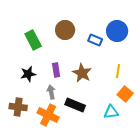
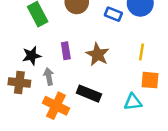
gray arrow: (51, 92) -> (49, 76), moved
orange square: (125, 94) -> (150, 80), turned -35
brown cross: (18, 107) -> (19, 83), moved

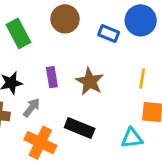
gray arrow: (49, 76) -> (32, 108), turned 49

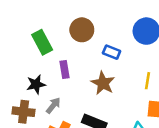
blue rectangle: (109, 33) -> (112, 52), moved
purple rectangle: (52, 77) -> (64, 70), moved

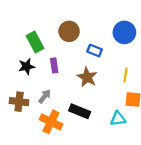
black star: (36, 84) -> (26, 66), moved

